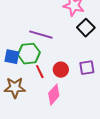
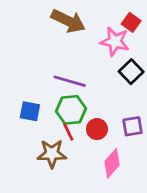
green hexagon: (29, 54) -> (71, 110), moved
brown star: (15, 88) -> (52, 154), moved
pink diamond: (54, 95) -> (112, 163), moved

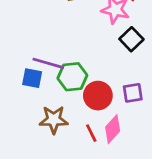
purple line: (70, 81) -> (48, 63), moved
red circle: (97, 129) -> (98, 96), size x1.4
red line: (68, 132) -> (91, 133), moved

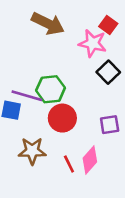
green hexagon: (72, 77) -> (51, 89), moved
red circle: (98, 96) -> (62, 118), moved

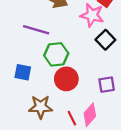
purple line: (27, 96) -> (36, 30), moved

